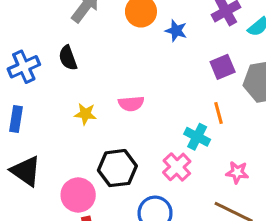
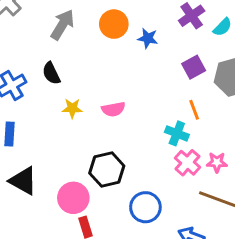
yellow star: (85, 114) -> (72, 108), moved
pink cross: (177, 167) -> (187, 163), moved

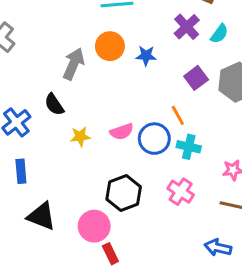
gray arrow: (62, 25) -> (74, 64), moved
orange line: (194, 110) -> (178, 115), moved
pink cross: (187, 163) -> (181, 192), moved
blue circle: (145, 207) -> (154, 139), moved

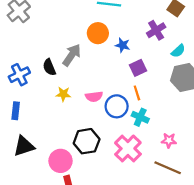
cyan semicircle: (219, 34) -> (178, 51), moved
gray arrow: (74, 64) -> (72, 55), moved
purple square: (196, 78) -> (138, 68), moved
pink cross: (181, 192) -> (128, 148), size x1.4
black triangle: (41, 216) -> (24, 146), turned -50

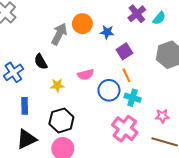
cyan semicircle: (178, 51) -> (159, 18), moved
gray arrow: (72, 55) -> (59, 34), moved
pink semicircle: (94, 97) -> (86, 75), moved
blue rectangle: (16, 111) -> (25, 106), moved
black hexagon: (87, 141) -> (61, 120), moved

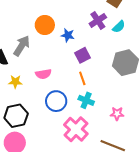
gray arrow: (59, 34) -> (22, 46), moved
blue circle: (109, 90) -> (56, 101), moved
pink star: (162, 116) -> (117, 114), moved

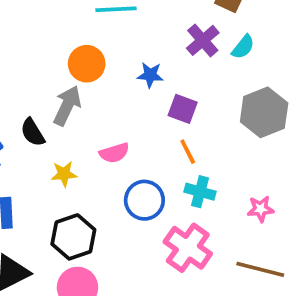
orange circle: (45, 25) -> (87, 64), moved
purple square: (83, 55) -> (183, 109), turned -35

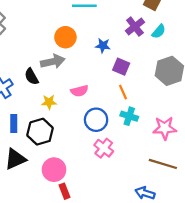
gray arrow: (67, 106) -> (53, 62), turned 50
pink star: (261, 209) -> (165, 128), size x1.5
black hexagon: (73, 237) -> (40, 132), moved
pink cross: (188, 248) -> (104, 148), moved, size x0.7

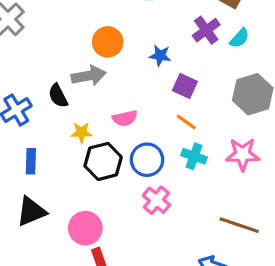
orange line: (123, 92) -> (186, 122), turned -32
pink star: (165, 128) -> (243, 154), moved
black hexagon: (40, 132) -> (103, 161), moved

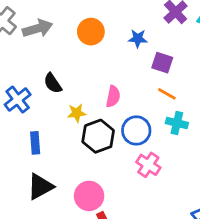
gray arrow: (89, 76) -> (38, 28), moved
pink semicircle: (125, 118) -> (113, 96), turned -60

